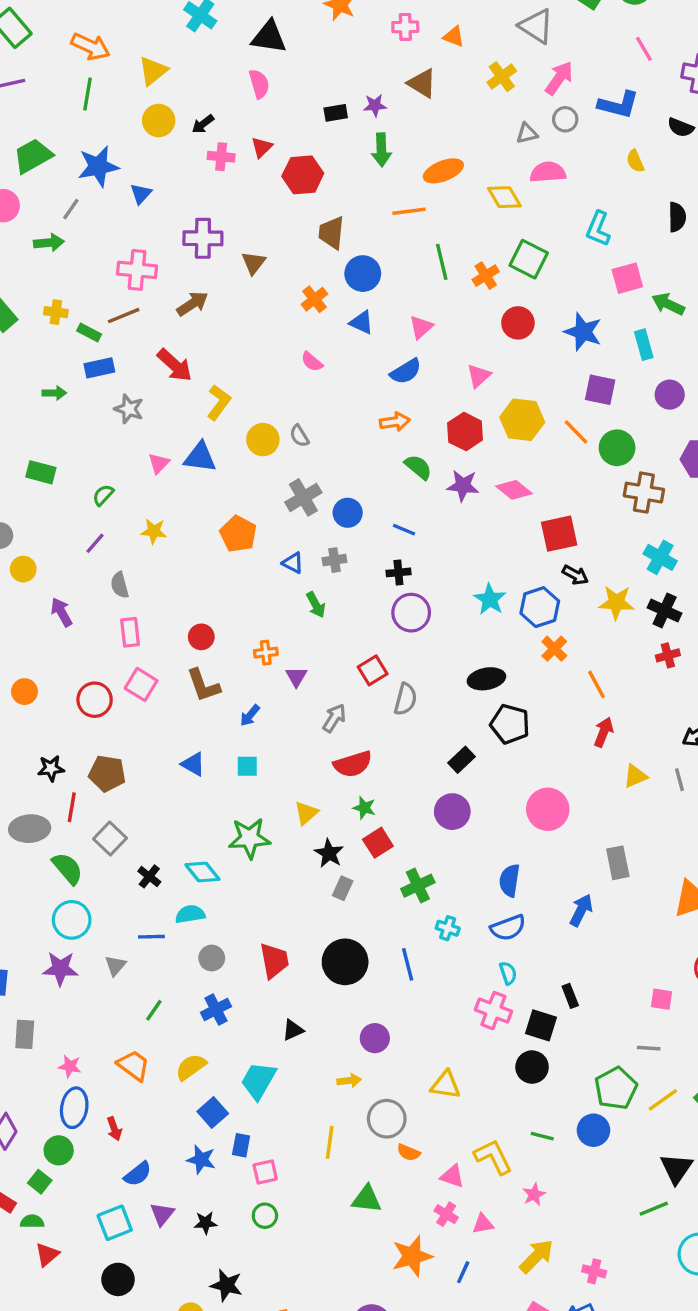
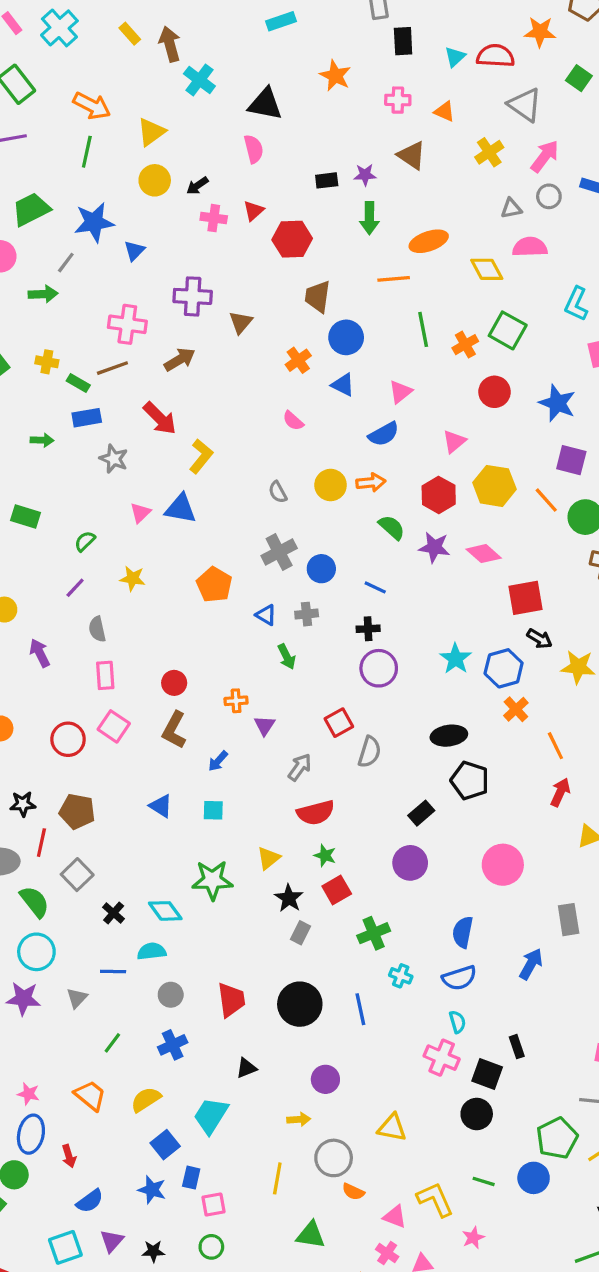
yellow circle: (263, 440) -> (331, 485), moved
brown L-shape: (203, 685) -> (174, 730), turned 45

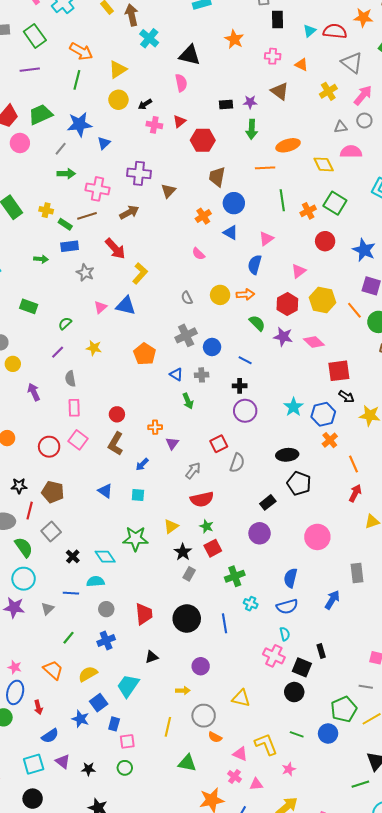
green arrow: (43, 294) -> (66, 174), moved
blue semicircle: (384, 434) -> (255, 265), turned 132
blue star: (152, 1190) -> (80, 719), moved
purple triangle: (112, 1241) -> (63, 761), turned -35

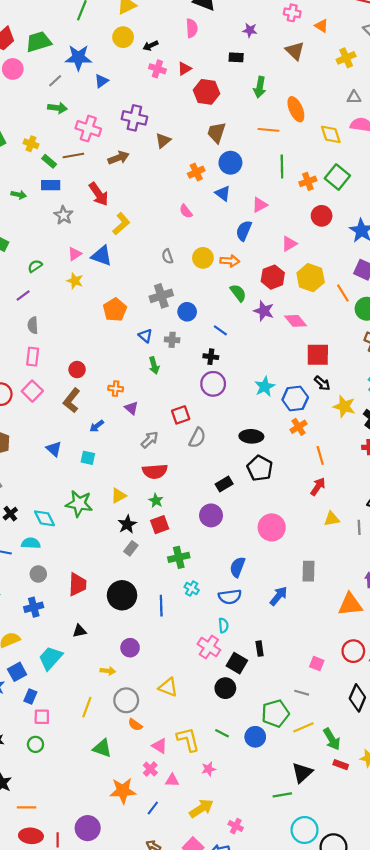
purple star: (250, 102) -> (250, 30), moved
orange ellipse: (288, 145) -> (296, 109), turned 75
yellow star: (94, 348) -> (75, 281), moved
purple triangle: (172, 443) -> (131, 408), turned -32

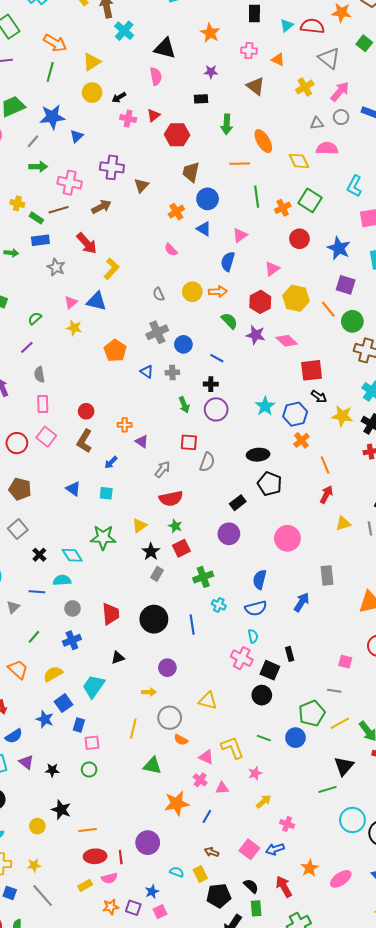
green arrow: (154, 365) -> (184, 405), moved
red square: (181, 415) -> (189, 442), turned 30
yellow arrow: (201, 808) -> (264, 802), moved, size x0.7

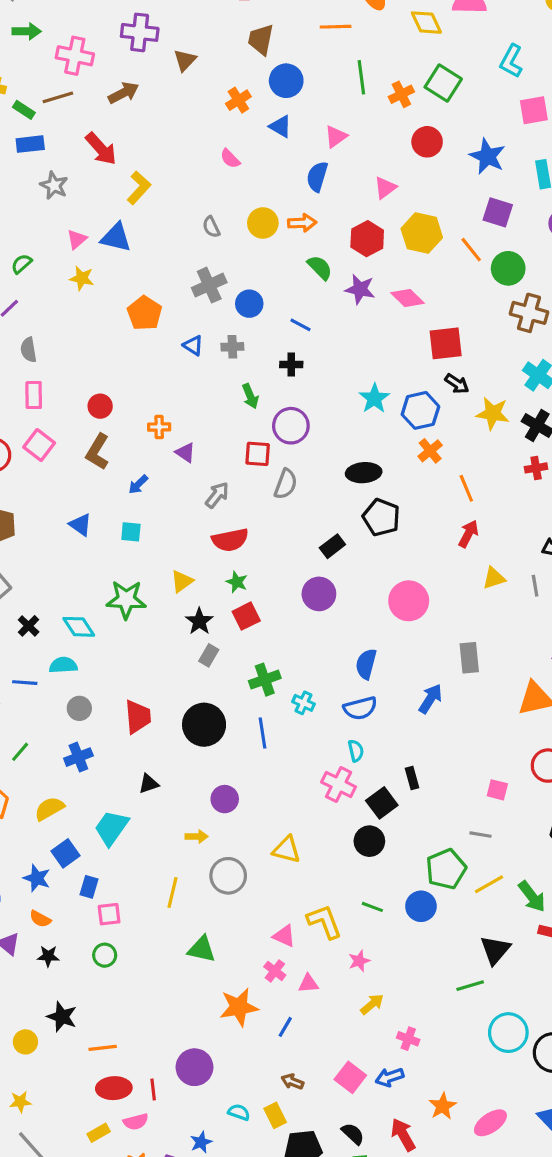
purple circle: (216, 409) -> (291, 426), moved
green cross: (203, 577) -> (265, 680), moved
black square: (270, 670) -> (382, 803), turned 30
orange semicircle: (181, 740) -> (40, 919), moved

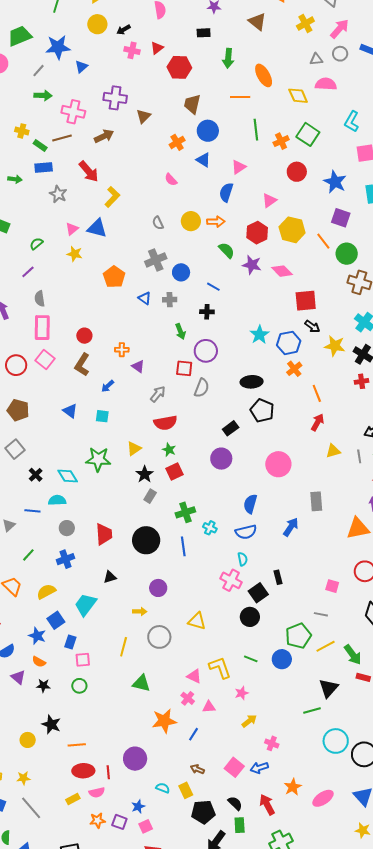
pink rectangle: (34, 395) -> (42, 328), size x1.4

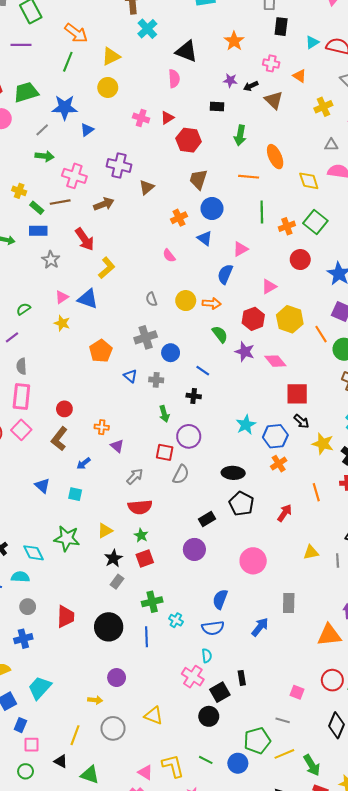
black arrow: (124, 30) -> (251, 86), moved
orange line: (317, 393) -> (316, 492), moved
red arrow: (317, 422) -> (285, 513), moved
black triangle: (110, 577) -> (61, 761), moved, turned 40

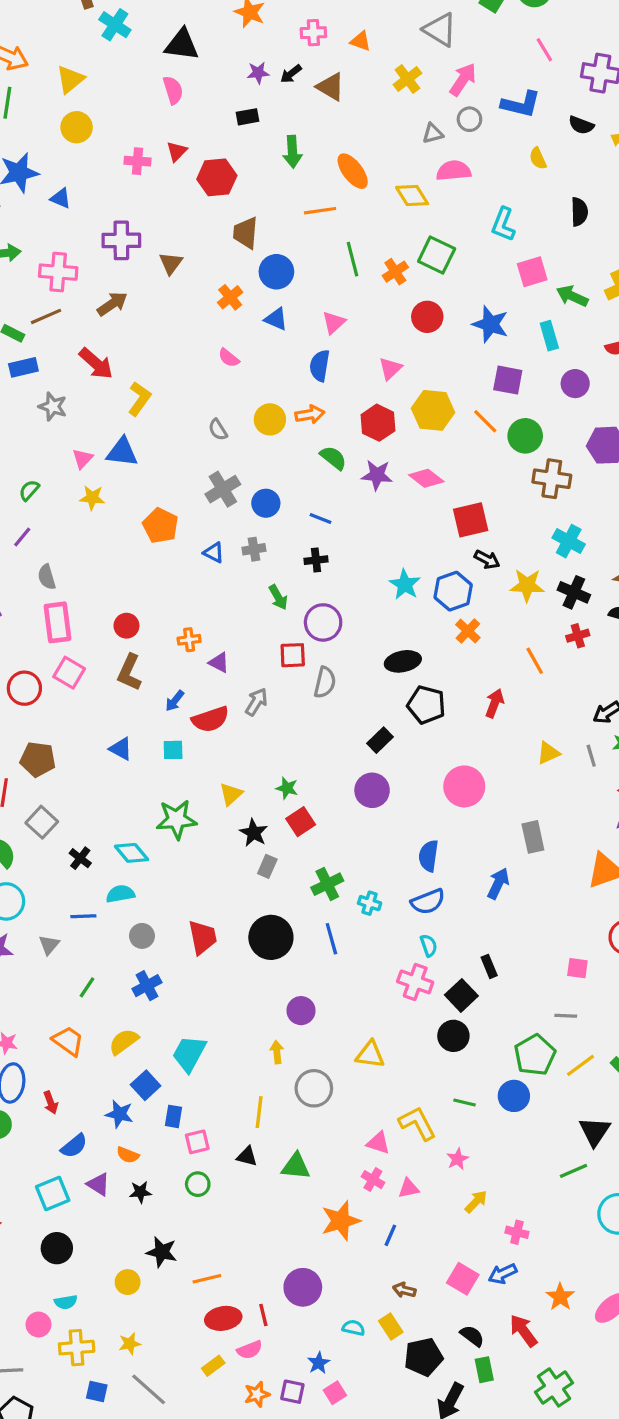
blue triangle: (87, 130) -> (61, 198), turned -48
red semicircle: (140, 507) -> (210, 719), moved
yellow arrow: (95, 700) -> (277, 1052), turned -88

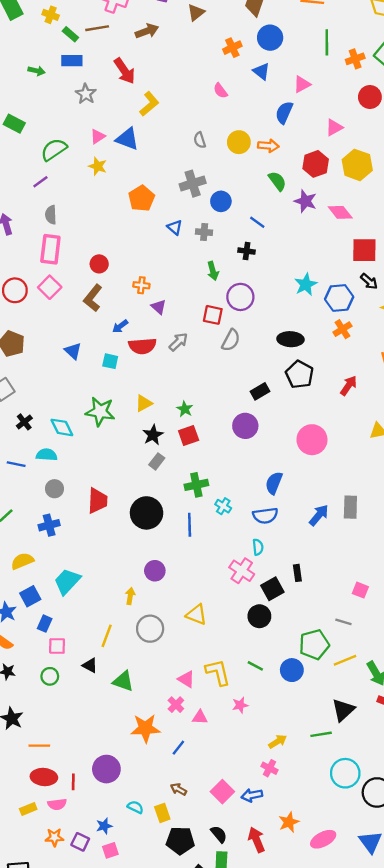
green semicircle: (29, 490) -> (54, 150), size x1.6
gray rectangle: (533, 837) -> (350, 507), moved
yellow arrow: (476, 1202) -> (278, 741), moved

